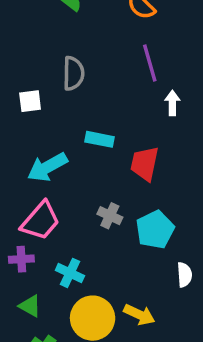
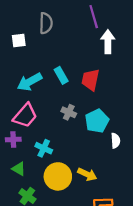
white arrow: (172, 103) -> (108, 42), size x1.5
cyan rectangle: (99, 139) -> (61, 75), moved, turned 49
white semicircle: (184, 275) -> (115, 141), moved

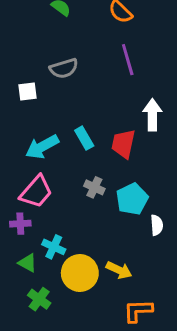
gray semicircle: (46, 23) -> (64, 68), turned 72
white arrow: (108, 42) -> (152, 115), moved
cyan cross: (44, 148) -> (54, 247), moved

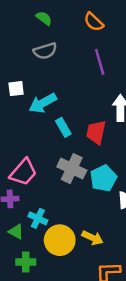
gray semicircle: (64, 68) -> (45, 51), moved
cyan arrow: (42, 147) -> (43, 103), moved
gray cross: (94, 187) -> (72, 169), size x1.6
green cross: (39, 299) -> (26, 262), turned -36

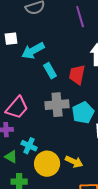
gray cross: (72, 169) -> (57, 105), turned -30

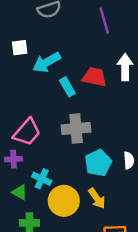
red trapezoid: (77, 75) -> (94, 77), moved, turned 90
cyan pentagon: (83, 113) -> (98, 163), moved
yellow arrow: (74, 162) -> (97, 198), turned 30

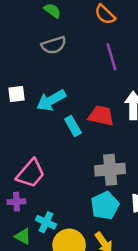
white square: (20, 48) -> (16, 94), moved
gray cross: (76, 128) -> (110, 170), moved

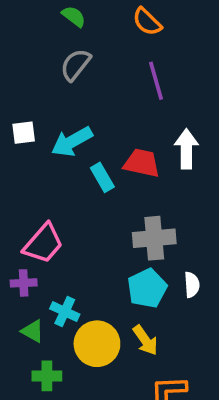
gray semicircle: (54, 45) -> (76, 65), turned 145

